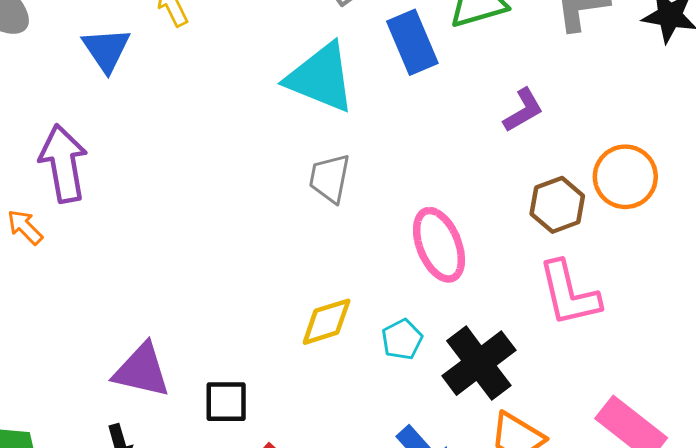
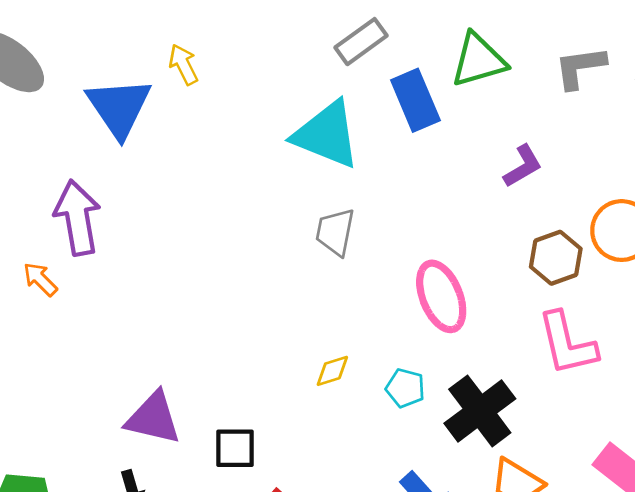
blue triangle: (106, 50) -> (119, 107), size x1.4
yellow diamond: (327, 322) -> (332, 371), size x0.7
cyan pentagon: (402, 339) -> (405, 388), turned -30

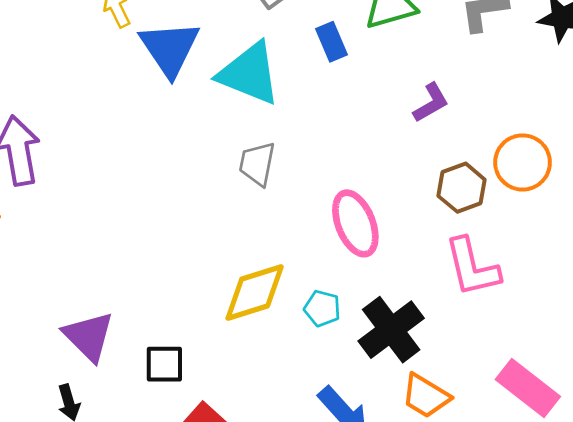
blue rectangle: (415, 100) -> (332, 42), size x0.7
blue triangle: (119, 107) -> (170, 48), moved
yellow diamond: (332, 371) -> (255, 292), size x2.0
purple triangle: (153, 418) -> (89, 336), turned 32

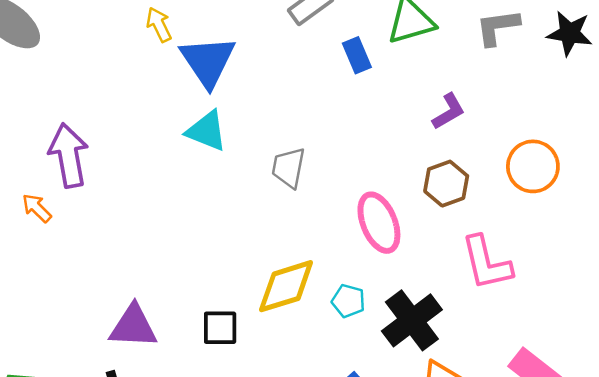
cyan triangle: (249, 74) -> (207, 131), moved, size x0.7
brown hexagon: (462, 188) -> (446, 184), moved
purple triangle: (89, 336) -> (133, 327), turned -42
black square: (164, 364) -> (220, 328), moved

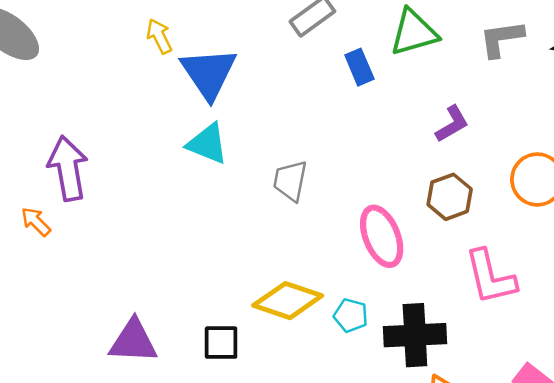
yellow diamond: (286, 286) -> (288, 301), turned 36
black cross: (412, 320) -> (415, 335), turned 34

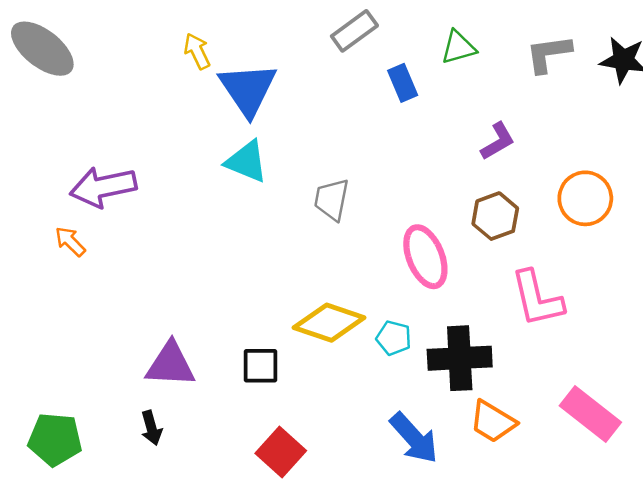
green triangle: (414, 32) -> (458, 47), size x0.7
purple arrow: (68, 168) -> (103, 187), turned -92

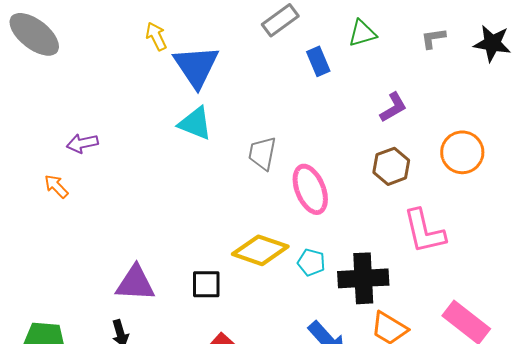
gray L-shape: (548, 54) -> (433, 38), size x0.7
purple arrow: (103, 187) -> (82, 143), size x0.6
pink ellipse: (425, 257) -> (310, 189), moved

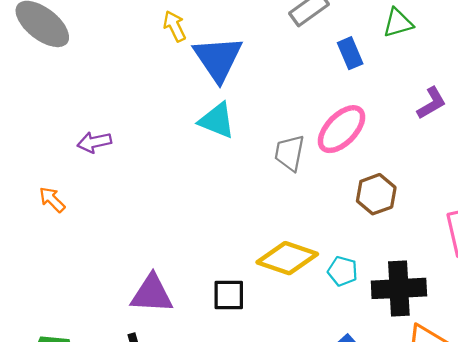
brown hexagon: (391, 166) -> (376, 194), moved
orange arrow: (56, 186) -> (52, 200), moved
pink ellipse: (310, 189) -> (341, 129), moved, turned 66

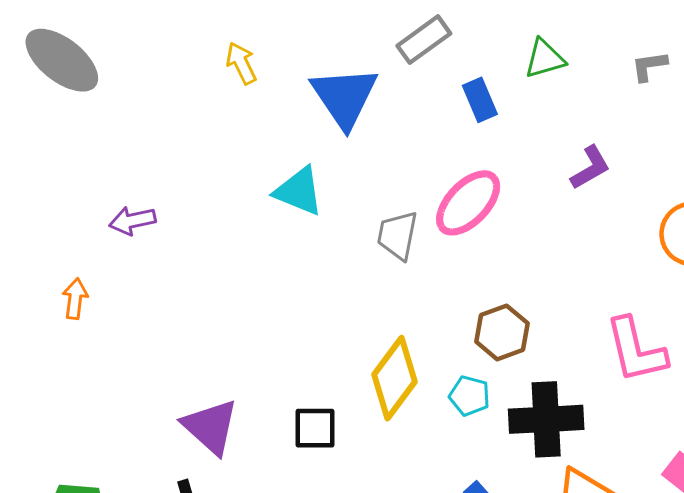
blue triangle: (218, 59) -> (344, 97), moved
brown hexagon: (376, 194) -> (502, 332), moved
orange arrow: (52, 200) -> (75, 299), turned 52
yellow diamond: (287, 258) -> (394, 378), turned -72
purple triangle: (152, 294) -> (210, 427), turned 39

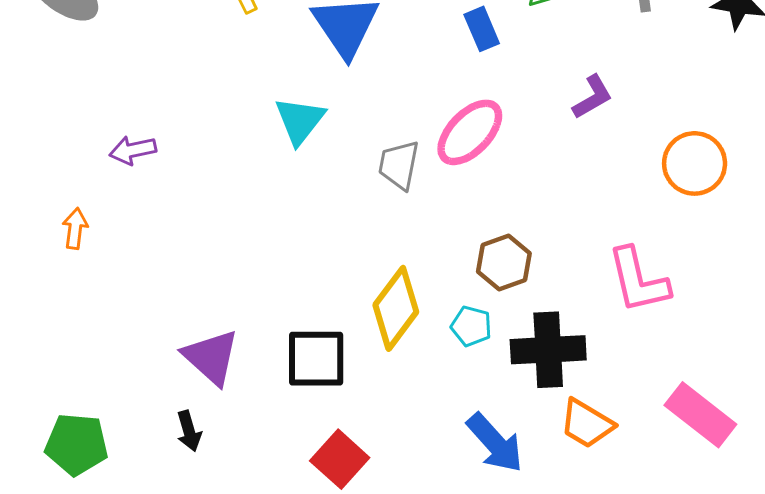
cyan triangle: (299, 191) -> (300, 121), turned 46
black square: (315, 428) -> (316, 359), size x1.4

